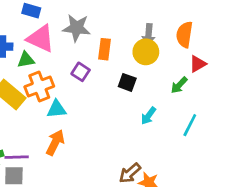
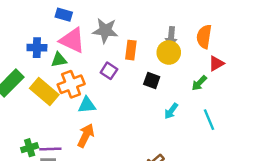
cyan line: (190, 125) -> (209, 120), turned -50

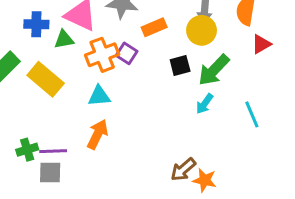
orange rectangle: (131, 50) -> (154, 27), turned 60
black square: (152, 81) -> (180, 66), turned -35
green arrow: (199, 83) -> (214, 70), moved, size x1.6
orange cross: (71, 84) -> (102, 55), moved

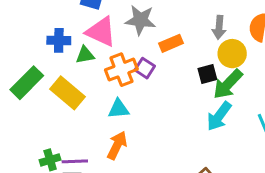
yellow circle: (202, 30) -> (232, 54), moved
black square: (180, 66) -> (207, 74), moved
cyan arrow: (205, 104) -> (219, 116), size x1.5

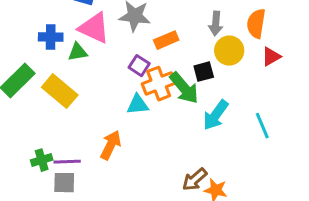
orange cross: (121, 70) -> (159, 84), moved
green arrow: (228, 84) -> (184, 88), moved, turned -84
cyan triangle: (119, 109) -> (138, 105), moved

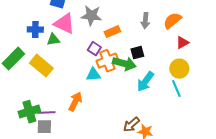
orange semicircle: (256, 24) -> (172, 21), turned 42
yellow circle: (229, 51) -> (179, 69), moved
green arrow: (184, 88) -> (124, 64), turned -35
green cross: (42, 160) -> (29, 112), size x1.5

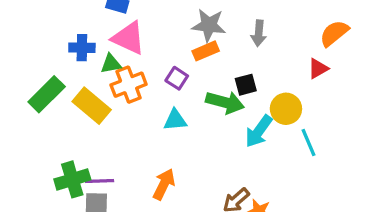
gray star: (91, 16) -> (209, 25), moved
orange semicircle: (172, 21) -> (334, 33), moved
orange cross: (107, 61) -> (129, 85), moved
yellow circle: (179, 69) -> (286, 109), moved
orange arrow: (75, 102) -> (164, 184), moved

